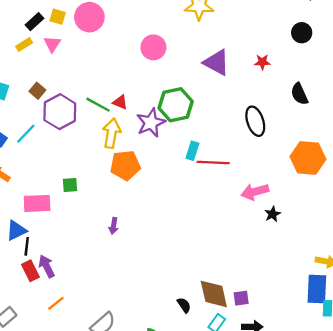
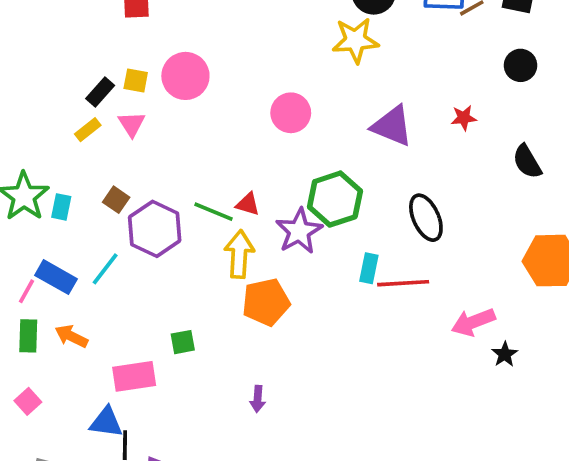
black ellipse: (255, 121) -> (426, 218), moved
blue triangle: (16, 230) -> (106, 422), turned 40

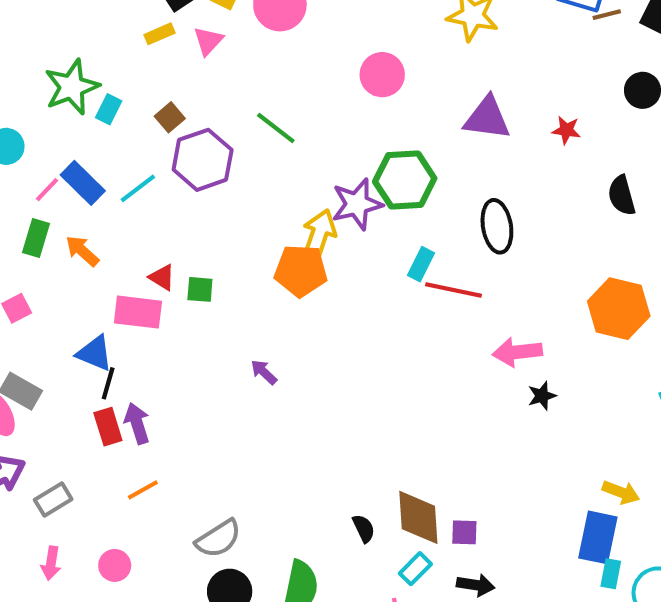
purple triangle: (392, 126) -> (487, 118), turned -30
red triangle: (248, 204) -> (162, 277), moved
green line: (214, 212) -> (276, 128), moved
yellow arrow: (239, 254) -> (319, 235), moved
purple arrow: (258, 399) -> (264, 372), turned 115

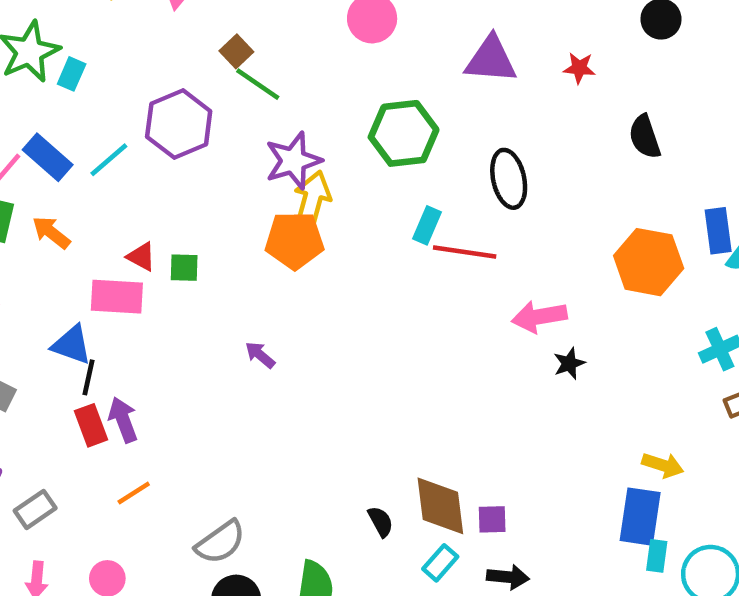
brown square: (170, 117) -> (236, 51), moved
purple star: (357, 204) -> (293, 161), moved

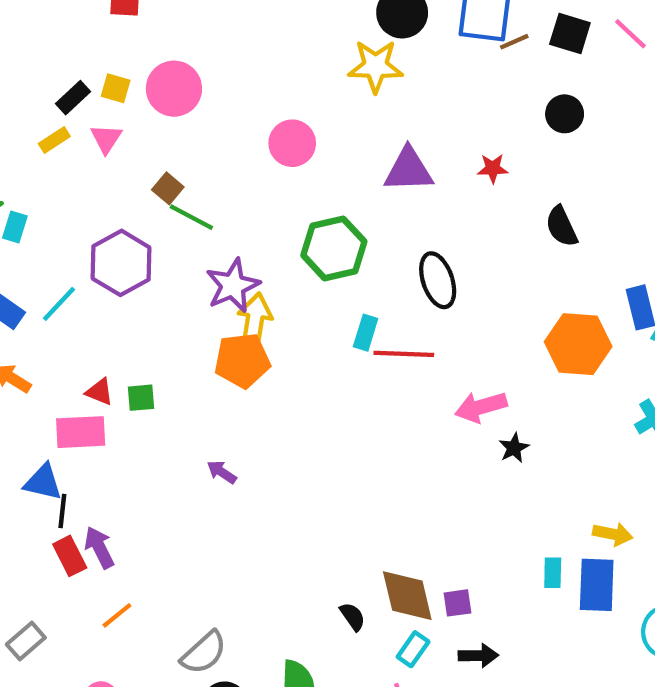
cyan rectangle: (657, 556) -> (553, 573), moved

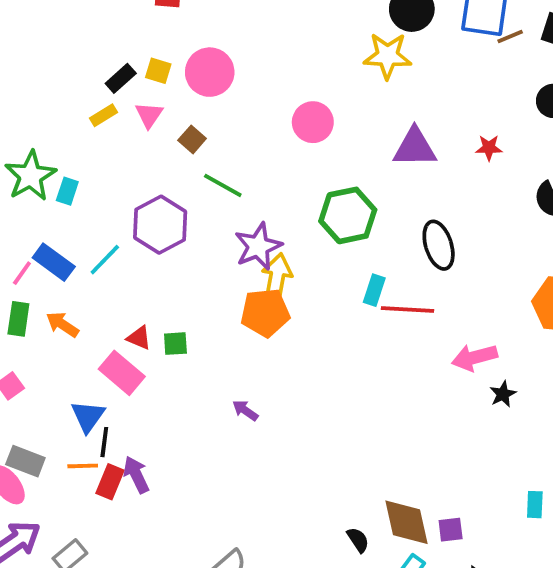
brown square: (168, 188) -> (192, 139), moved
pink rectangle: (81, 432) -> (122, 373), turned 42
blue triangle: (43, 482) -> (88, 416), turned 51
red rectangle: (70, 556) -> (110, 482), turned 48
orange line: (117, 615) -> (83, 466), moved, turned 36

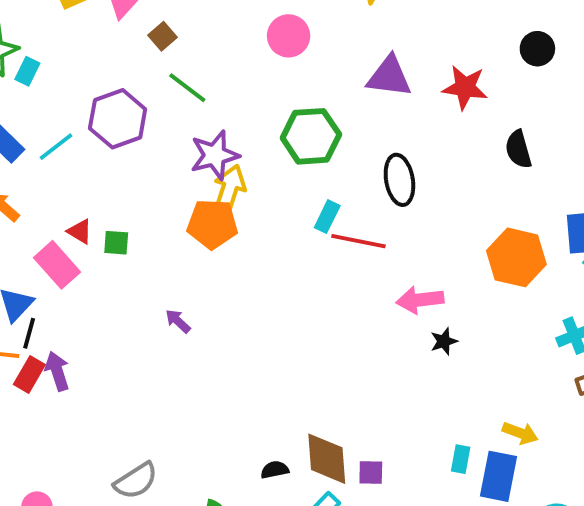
red star: (489, 148) -> (465, 87), size x1.6
black semicircle: (358, 540) -> (275, 470), turned -76

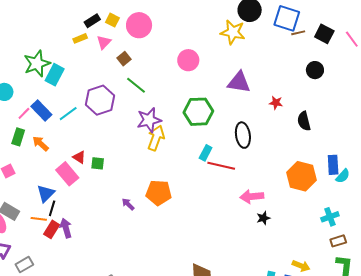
cyan rectangle: (27, 71) -> (55, 75), size x1.5
red star: (465, 87) -> (276, 103), moved, size x0.6
orange pentagon: (212, 224) -> (159, 193), moved

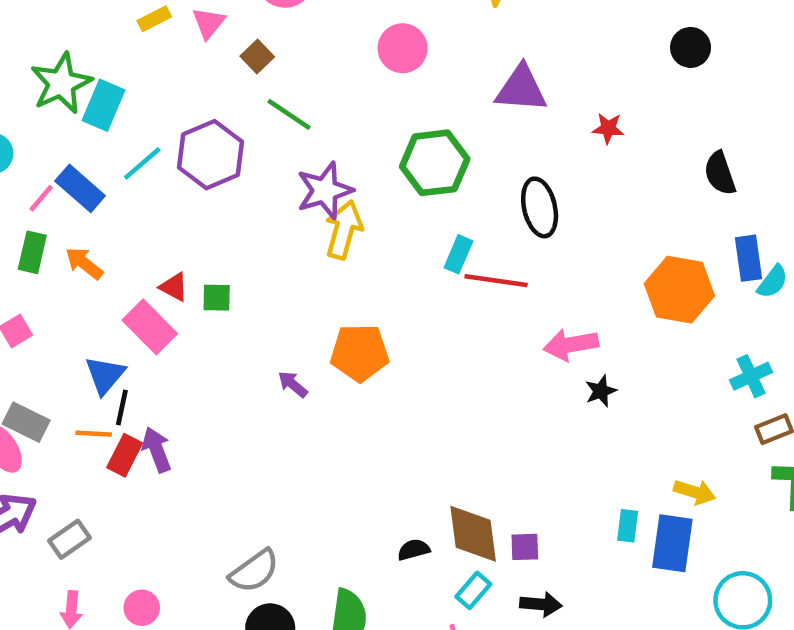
cyan line: (68, 114) -> (142, 163), moved
black semicircle: (304, 121) -> (720, 173), moved

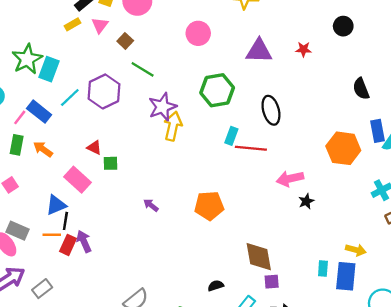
red star: (608, 128) -> (303, 49), moved
red triangle: (174, 287) -> (94, 148), moved
orange pentagon: (360, 353) -> (209, 206), moved
blue triangle: (105, 375) -> (56, 205), turned 30
brown diamond: (473, 534) -> (259, 257), moved

